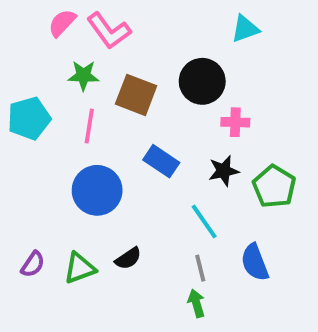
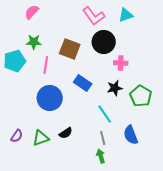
pink L-shape: (109, 31) -> (94, 16), moved
green star: (83, 75) -> (34, 42), moved

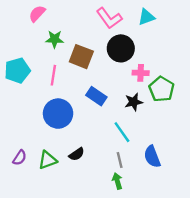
green star: (34, 42) -> (55, 39), moved
green pentagon: (141, 96) -> (162, 89), moved

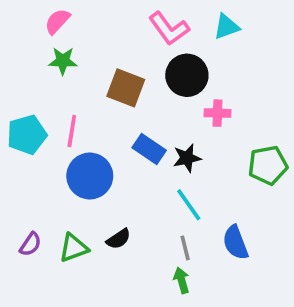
green star: (55, 39) -> (63, 61), moved
cyan pentagon: (17, 71) -> (27, 135), moved
pink line: (53, 75) -> (72, 131), moved
green pentagon: (162, 89) -> (268, 165), moved, turned 30
black star: (134, 102) -> (187, 158), moved

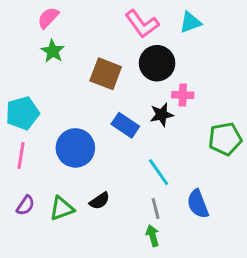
green star: (63, 61) -> (53, 51), turned 30
pink line: (72, 131) -> (21, 155), moved
black star: (187, 158) -> (162, 115), moved

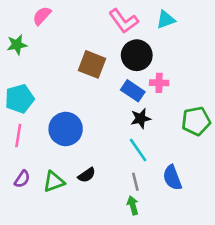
green star: (53, 51) -> (17, 45), moved, turned 30
black star: (162, 115) -> (141, 118), moved
blue rectangle: (125, 125) -> (133, 91), moved

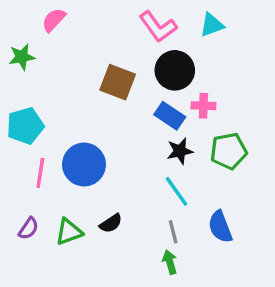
green pentagon: (196, 121) -> (229, 151), moved
pink line: (18, 136) -> (40, 173), moved

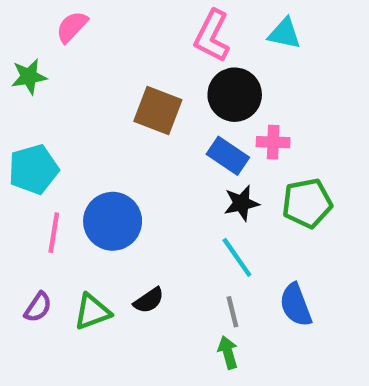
cyan triangle: (212, 25) -> (284, 34), turned 32
pink L-shape: (158, 27) -> (212, 36), turned 63

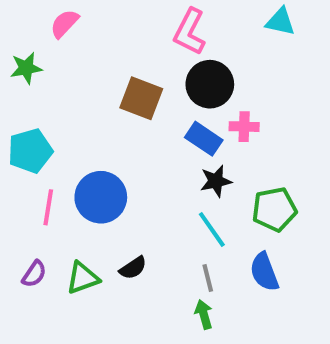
cyan triangle: (284, 34) -> (280, 22), moved
green pentagon: (307, 203) -> (274, 209), moved

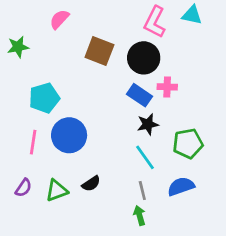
pink semicircle: (64, 24) -> (59, 19), moved
pink L-shape: (190, 32) -> (155, 22), moved
brown square: (141, 98) -> (99, 51), moved
cyan pentagon: (30, 151) -> (44, 98), moved
blue semicircle: (264, 272) -> (181, 186), turned 92

